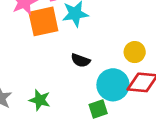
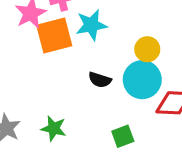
yellow circle: (135, 52) -> (147, 49), moved
cyan circle: (113, 85) -> (142, 80), moved

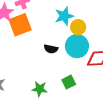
cyan star: (91, 25) -> (64, 16), moved
green star: (54, 128) -> (40, 89), moved

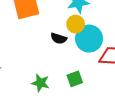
yellow circle: (78, 27) -> (76, 24), moved

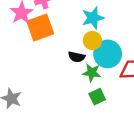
green star: (40, 83) -> (92, 73), moved

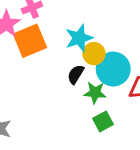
cyan star: (93, 18) -> (79, 38), moved
black semicircle: (77, 57) -> (76, 74), turned 112

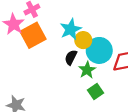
green star: (95, 93) -> (87, 70), turned -30

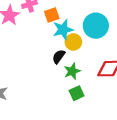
orange square: (33, 35) -> (52, 15), moved, size x0.6
cyan circle: (99, 50) -> (96, 26), moved

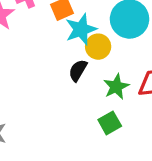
green star: (72, 71) -> (116, 87), moved

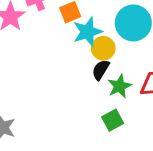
black semicircle: (78, 70) -> (101, 70), moved

